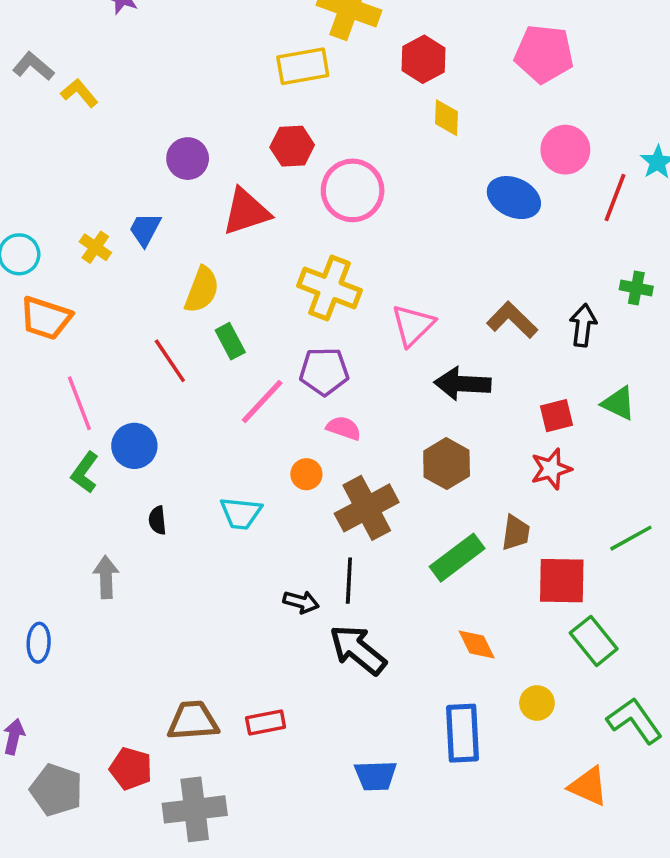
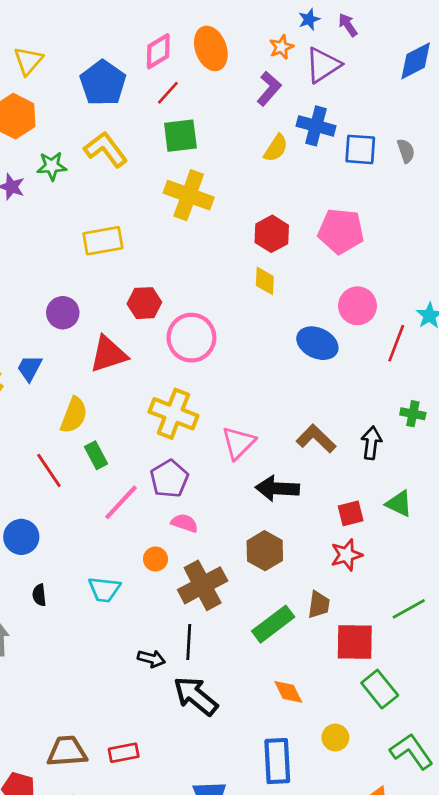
red hexagon: (423, 59) -> (272, 234), moved
yellow rectangle: (303, 66) -> (103, 241), moved
purple pentagon: (324, 371) -> (169, 479), turned -30

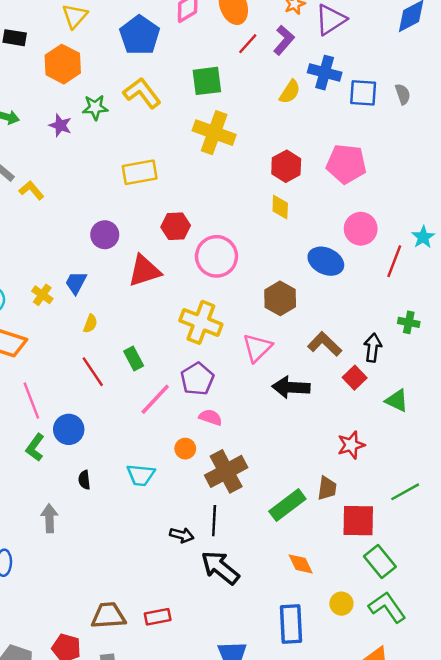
red line: (168, 93) -> (248, 44), moved
yellow semicircle: (74, 415) -> (90, 324), moved, size x0.6
red square: (351, 513) -> (355, 378), moved, turned -30
brown hexagon: (265, 551) -> (280, 298), moved
green L-shape: (411, 751) -> (387, 607), moved

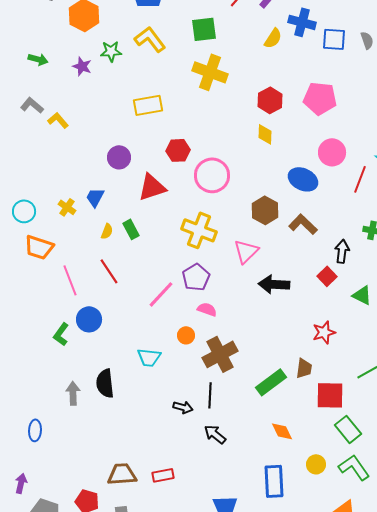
brown L-shape: (325, 344) -> (303, 224), moved
green rectangle: (134, 358) -> (131, 229), moved
pink line: (31, 401) -> (70, 280), moved
black semicircle: (84, 480) -> (105, 383), moved, size x1.8
black arrow: (220, 568) -> (215, 434), size x0.7

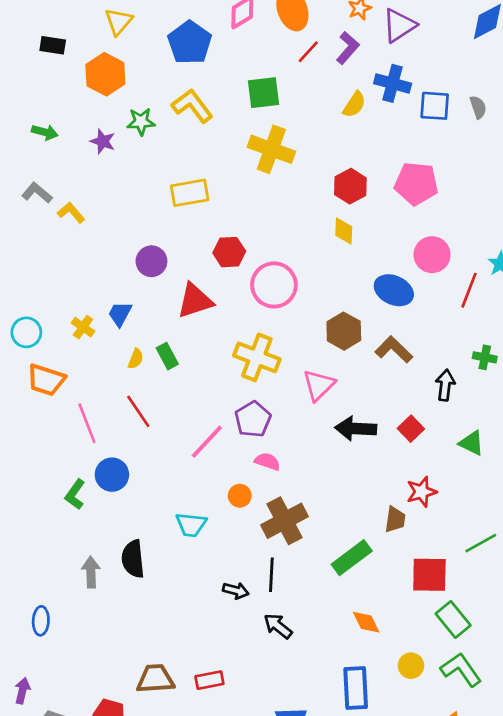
red square: (327, 276) -> (411, 429), moved
brown trapezoid: (304, 368) -> (395, 519), moved

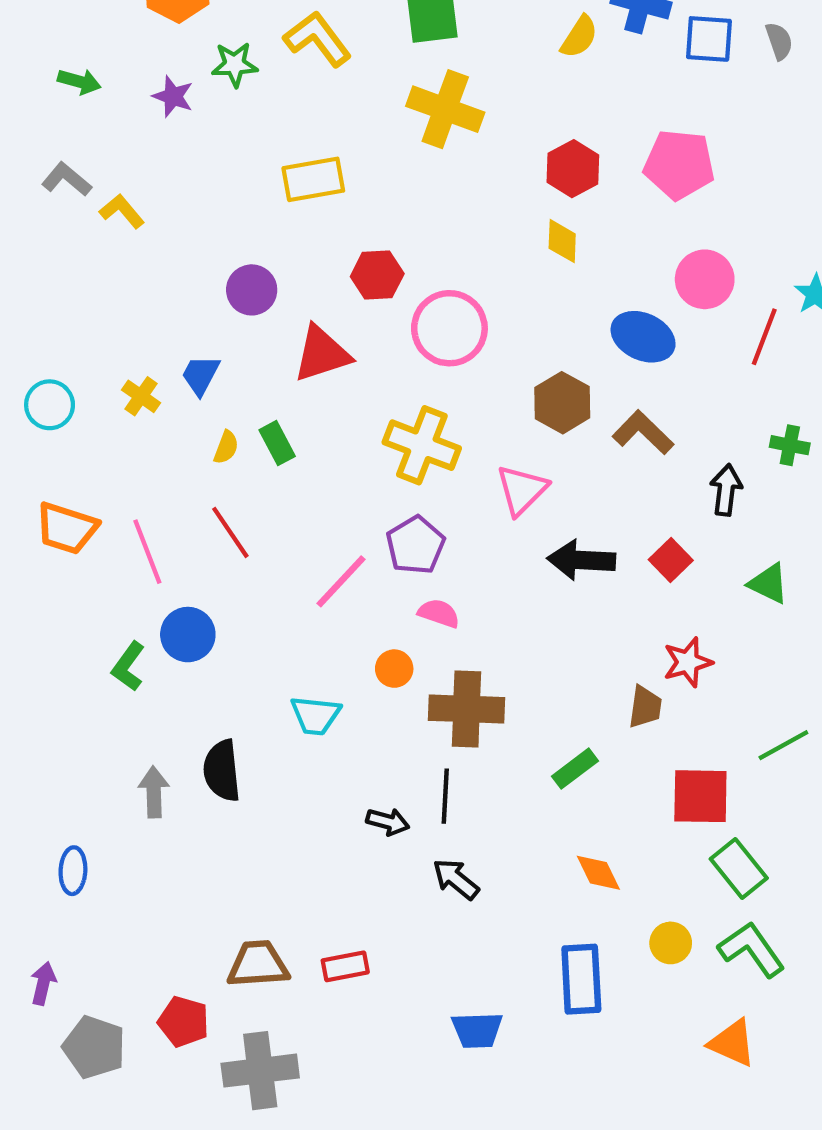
orange trapezoid: (46, 380) -> (67, 528), moved
brown cross: (285, 521) -> (466, 709), turned 30
green rectangle: (352, 558) -> (575, 769), size x0.7

